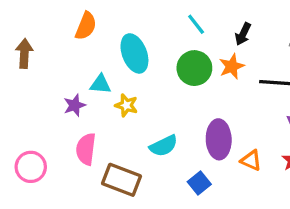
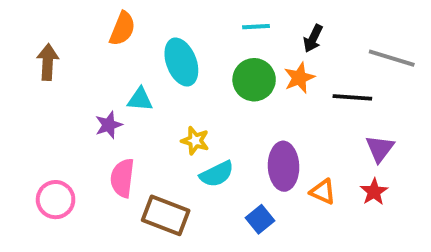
cyan line: (196, 24) -> (256, 27), turned -55
yellow star: (126, 105) -> (195, 141), moved

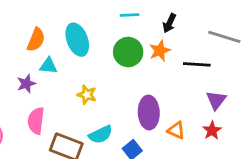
orange semicircle: (122, 29) -> (36, 40), moved
cyan semicircle: (217, 174) -> (101, 135), moved

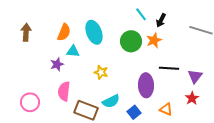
cyan line: (129, 15) -> (141, 14), moved, turned 56
black line: (197, 64) -> (169, 68), moved
orange triangle: (176, 130) -> (166, 109), moved

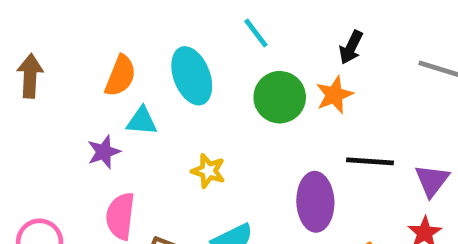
cyan line: (141, 14) -> (256, 33), moved

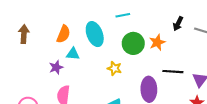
cyan line: (256, 33) -> (123, 15), turned -64
black arrow: (351, 47) -> (178, 24), moved
yellow star: (208, 171) -> (114, 68), moved

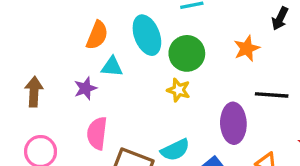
brown arrow: (24, 34) -> (34, 92), moved
green circle: (133, 43) -> (187, 53), moved

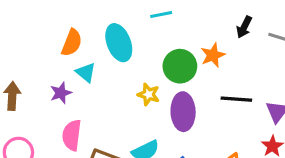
green circle: (187, 53) -> (180, 66), moved
cyan triangle: (112, 67) -> (86, 72), turned 35
purple ellipse: (233, 123) -> (183, 112), moved

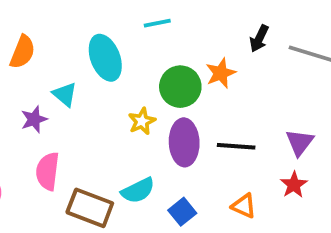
orange semicircle: (72, 43) -> (23, 52), moved
yellow star: (149, 94) -> (142, 121), turned 30
black line: (236, 99) -> (236, 146), moved

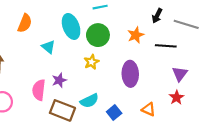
green circle: (180, 87) -> (98, 35), moved
purple star: (34, 119) -> (59, 80), moved
purple ellipse: (184, 142) -> (130, 74), moved
black line: (236, 146) -> (166, 46), moved

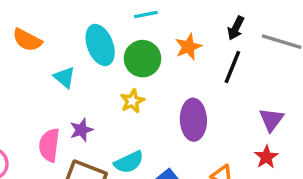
orange semicircle: (25, 23) -> (27, 40), turned 96
orange star: (136, 35) -> (188, 47), moved
black line: (166, 46) -> (232, 67), moved, turned -72

